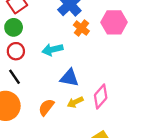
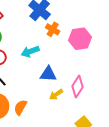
pink hexagon: (114, 22) -> (80, 39), moved
orange semicircle: (46, 107) -> (20, 107), moved

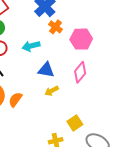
pink diamond: (78, 87) -> (80, 72), moved

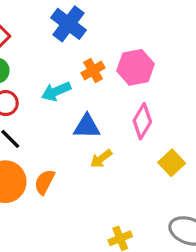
orange cross: (55, 27) -> (93, 70), moved, turned 32
yellow square: (75, 123) -> (172, 163), moved

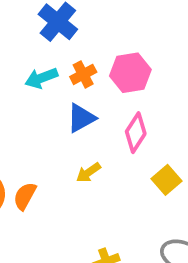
cyan arrow: (56, 91) -> (41, 78), moved
blue triangle: (87, 126) -> (81, 118), moved, turned -32

